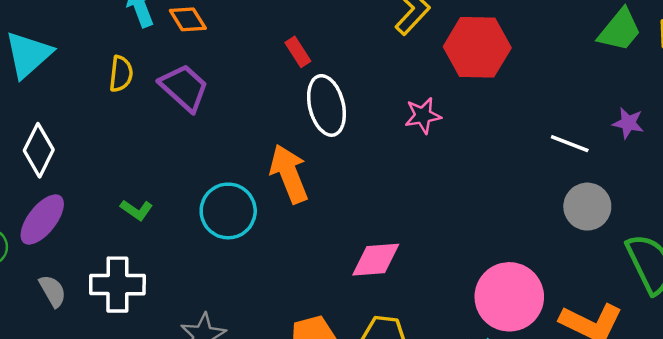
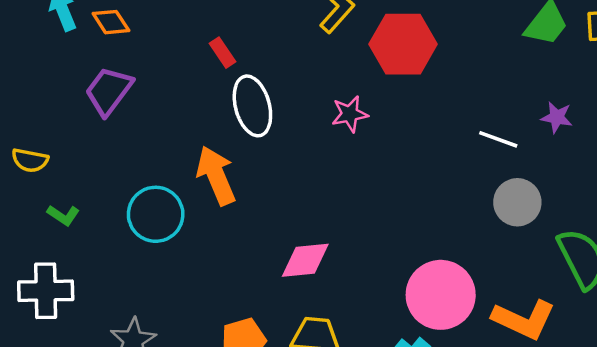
yellow semicircle: (121, 74) -> (30, 160), moved, turned 96
purple trapezoid: (184, 88) -> (109, 91), turned -94

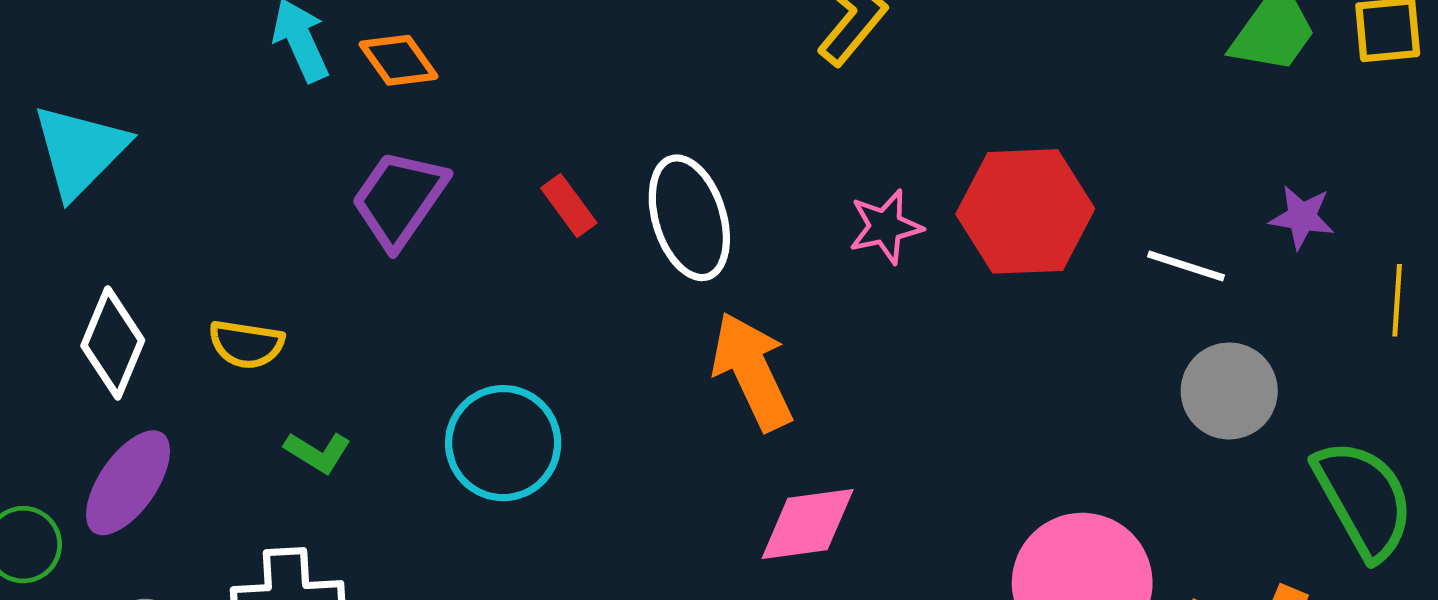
red hexagon: (403, 44) -> (1025, 211), moved
red rectangle: (223, 53) -> (569, 205), moved
orange arrow: (216, 176) -> (752, 371), moved

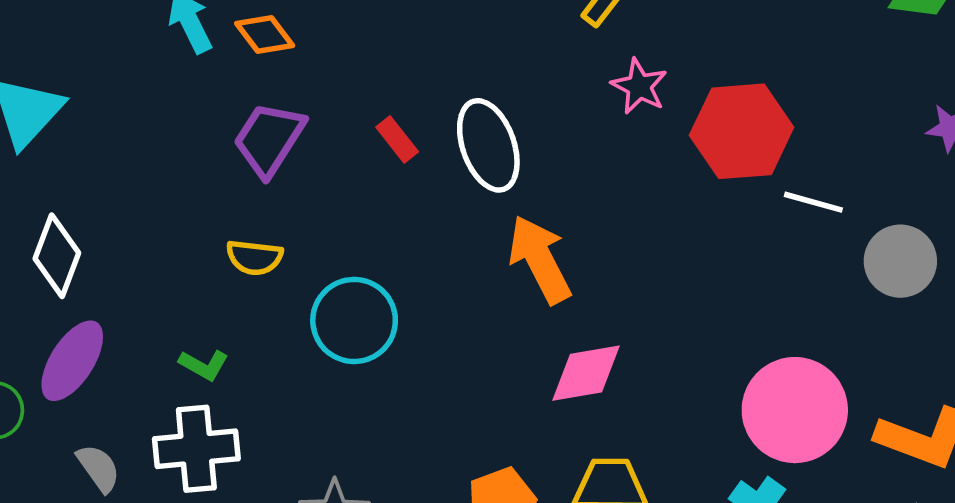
pink star: (885, 227) -> (639, 86), moved, turned -30
white line: (1186, 266) -> (813, 202), moved
yellow semicircle: (246, 344) -> (254, 257), moved
green L-shape: (318, 452) -> (204, 365), moved

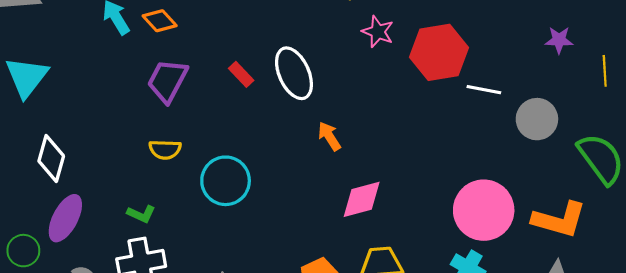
orange arrow: (540, 259) -> (329, 136), size x0.6

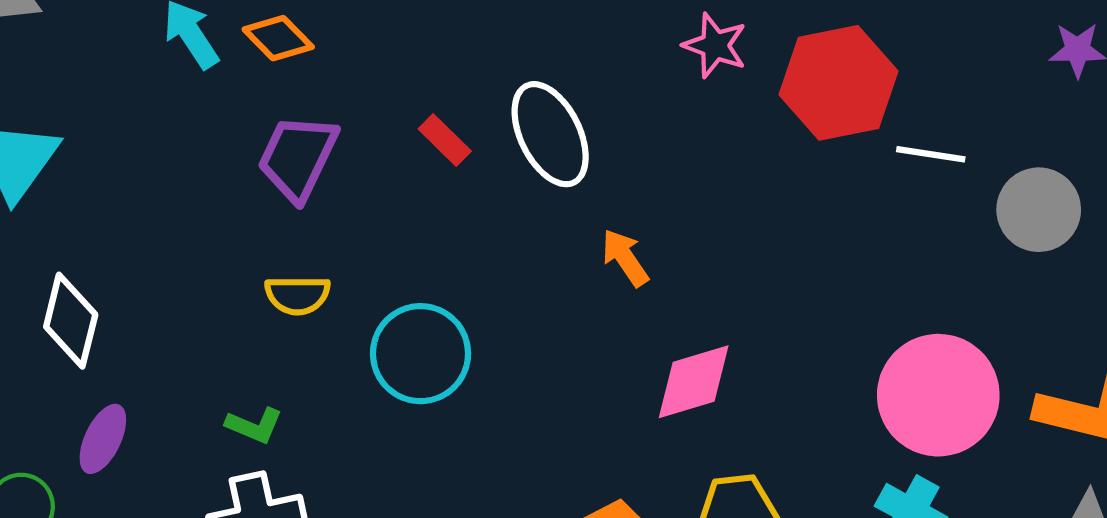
purple ellipse: (65, 218) -> (103, 439), size x0.7

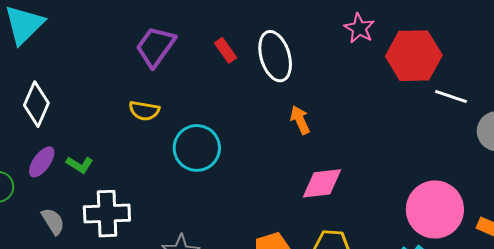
green L-shape: (254, 425) -> (80, 165), moved

